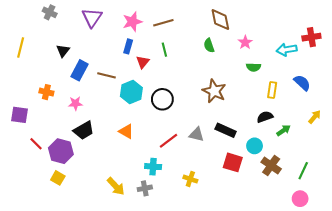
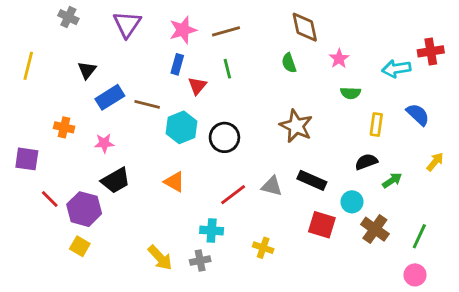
blue rectangle: (80, 70) -> (110, 97), turned 30

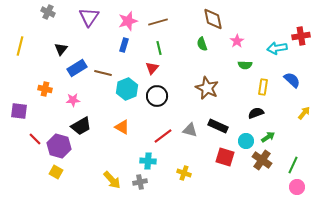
red triangle: (197, 86) -> (152, 68), moved
green arrow: (392, 180) -> (268, 137), moved
pink circle: (415, 275) -> (297, 187), moved

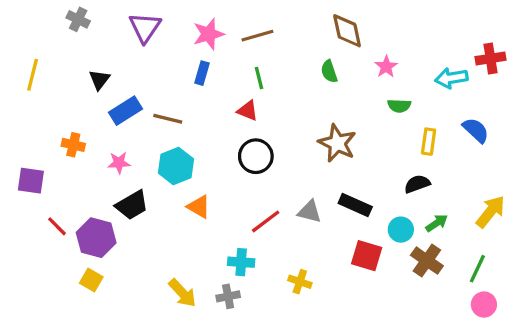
red triangle: (152, 68) -> (248, 111), turned -48
cyan hexagon: (127, 89) -> (176, 166), moved
yellow arrow: (304, 113) -> (490, 212), moved, size x1.5

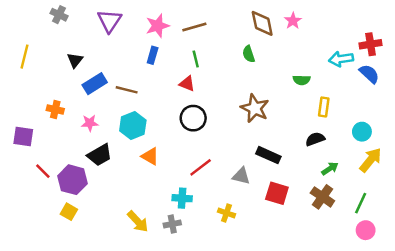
pink star: (386, 67) -> (293, 21), moved
blue semicircle: (476, 130) -> (369, 74), moved
gray triangle: (310, 212) -> (241, 176), moved
cyan circle: (401, 230) -> (362, 132), moved

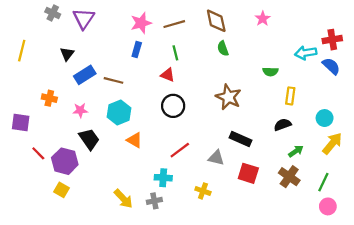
purple triangle: (109, 21) -> (84, 19), moved
brown diamond: (262, 23) -> (216, 21), moved
black trapezoid: (100, 155) -> (89, 139), turned -95

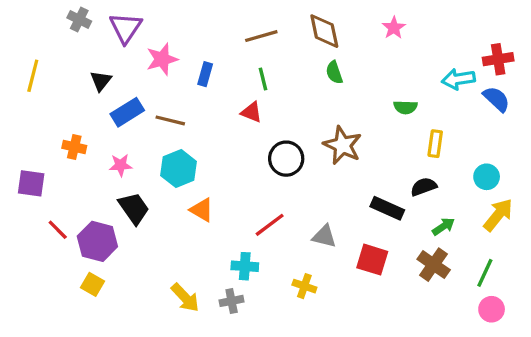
pink star: (141, 23) -> (162, 59), moved
black circle: (173, 106) -> (286, 159), moved
black rectangle: (241, 139) -> (387, 208), moved

